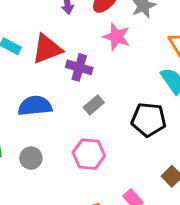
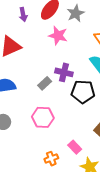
purple cross: (79, 67) -> (64, 72), moved

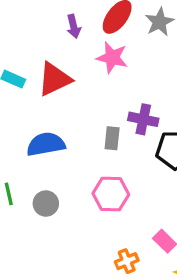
pink star: (58, 36) -> (112, 58), moved
gray rectangle: (45, 83) -> (112, 138), turned -40

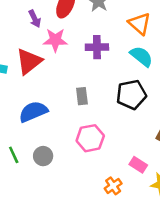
pink star: (112, 58) -> (55, 40), moved
purple cross: (143, 119) -> (97, 47), moved

